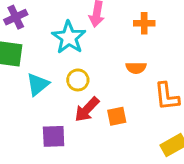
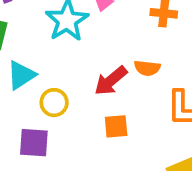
yellow circle: (78, 80) -> (54, 103), moved
red arrow: (87, 109) -> (111, 81), moved

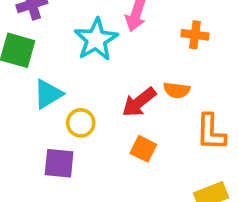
orange square: (116, 126) -> (143, 149), turned 30

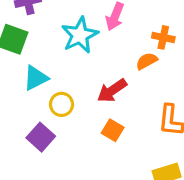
orange semicircle: (177, 90) -> (147, 61), moved, turned 140
purple square: (59, 163) -> (41, 137), turned 32

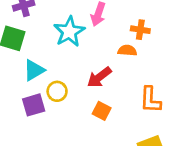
orange semicircle: (147, 61) -> (127, 50), turned 36
purple square: (41, 137) -> (34, 105), moved, turned 35

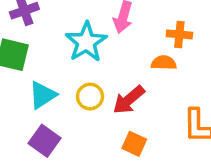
yellow circle: (57, 91) -> (90, 97), moved
purple square: (34, 105) -> (44, 141), turned -35

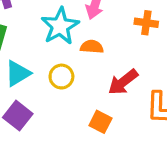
orange semicircle: (164, 63) -> (92, 47), moved
red arrow: (129, 100) -> (123, 82), moved

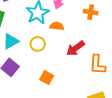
orange square: (100, 122) -> (47, 78), moved

